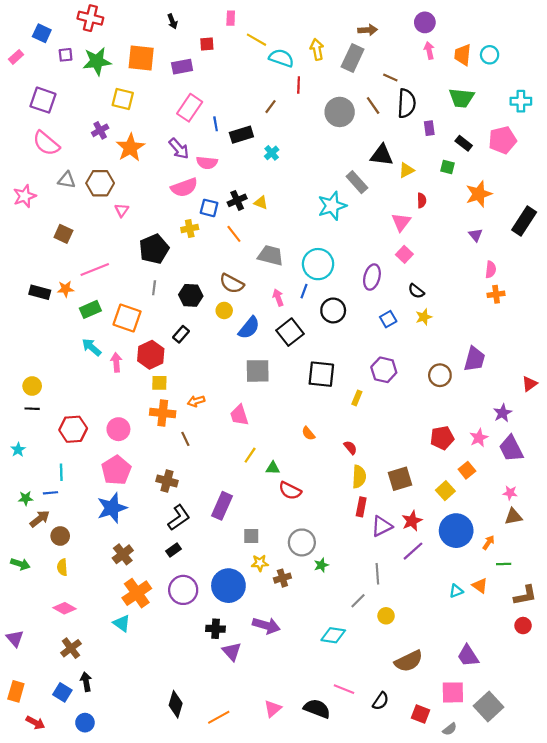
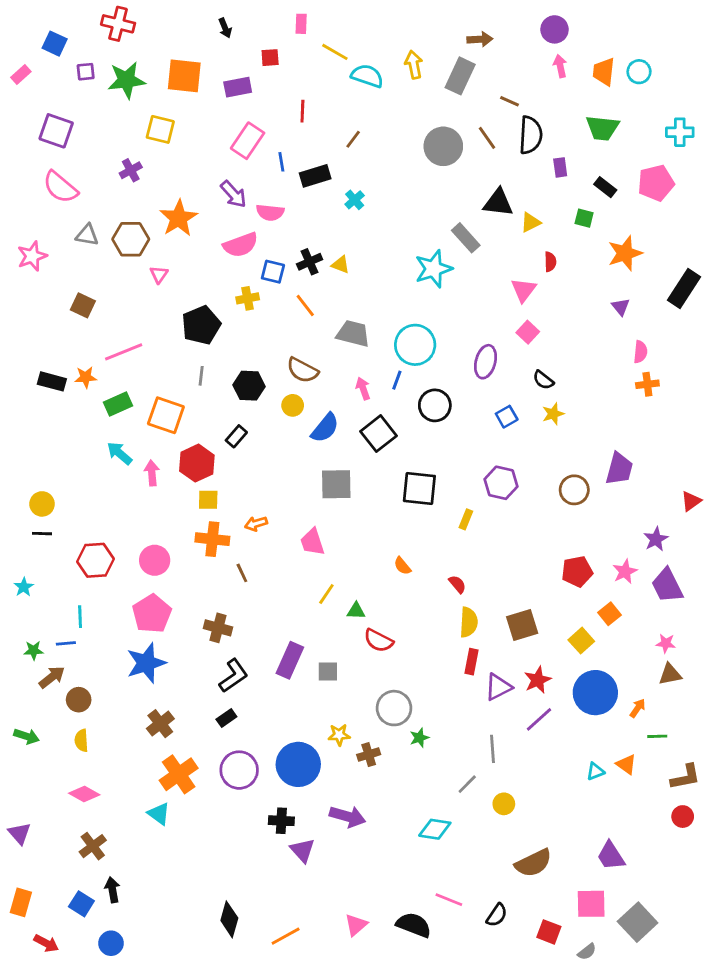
red line: (299, 85) -> (302, 111), moved
orange star: (130, 148) -> (179, 218), moved
gray square: (251, 536) -> (328, 671), moved

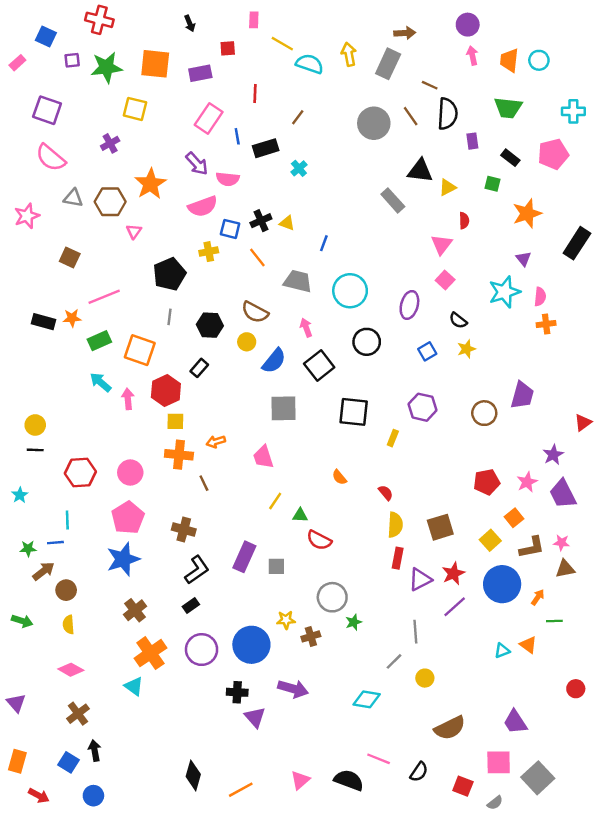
cyan star: (433, 269) -> (504, 292), moved
blue line: (397, 380) -> (324, 243), moved
brown L-shape: (685, 777) -> (532, 547), moved

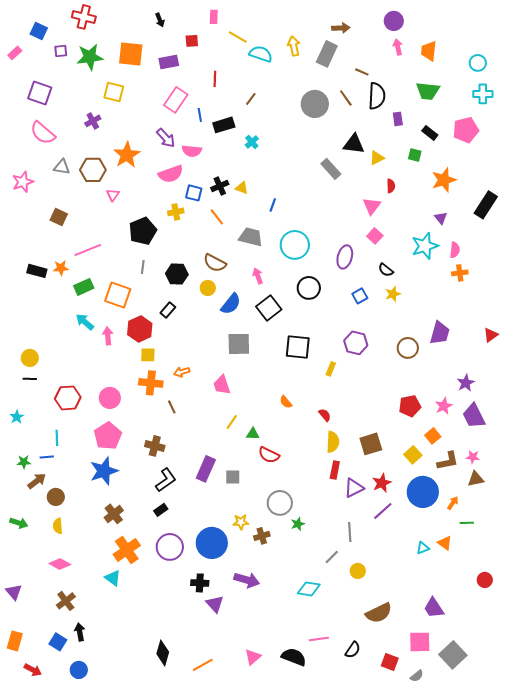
cyan circle: (539, 60) -> (478, 63), moved
red triangle: (583, 423) -> (491, 335), moved
pink line: (379, 759) -> (319, 639), turned -30

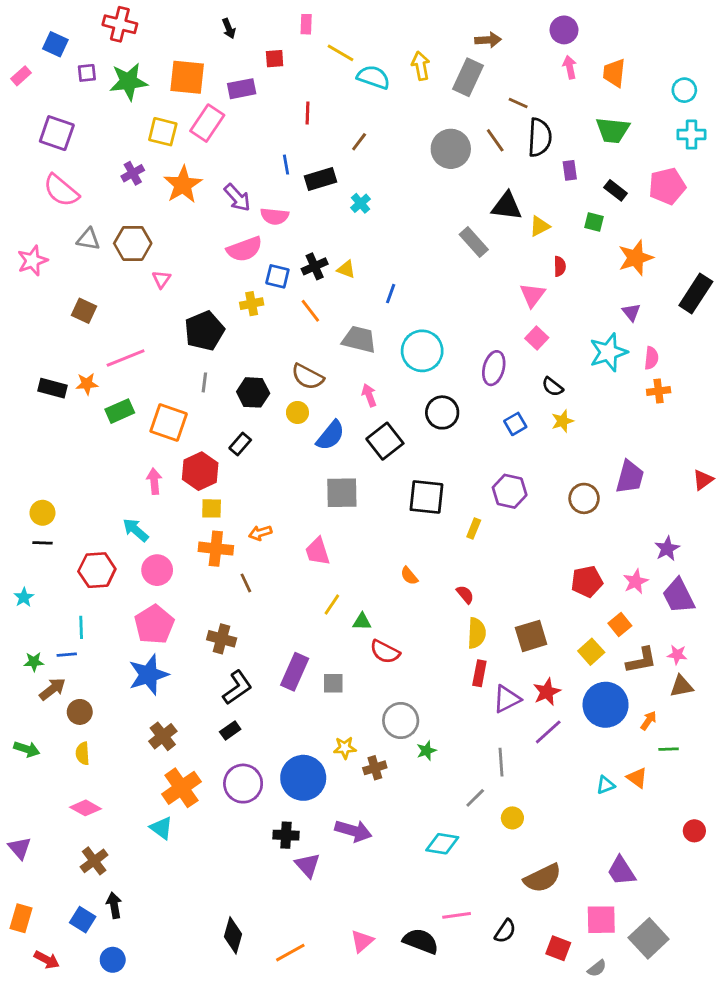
pink rectangle: (176, 100) -> (207, 123), moved
orange star: (127, 155) -> (183, 185), moved
cyan arrow: (85, 322) -> (136, 530), moved

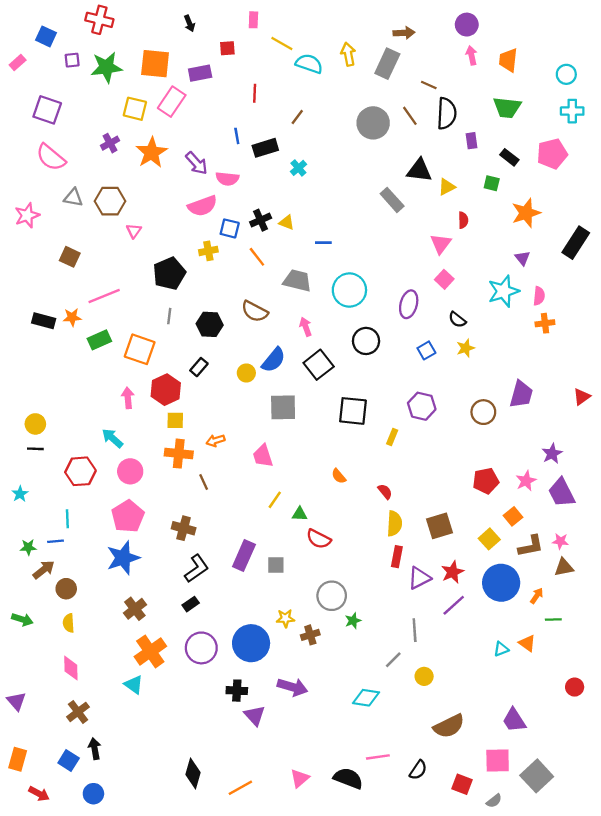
blue line: (391, 294) -> (323, 243), turned 70
yellow circle: (297, 412) -> (246, 373), moved
pink diamond: (85, 808) -> (71, 668), turned 60

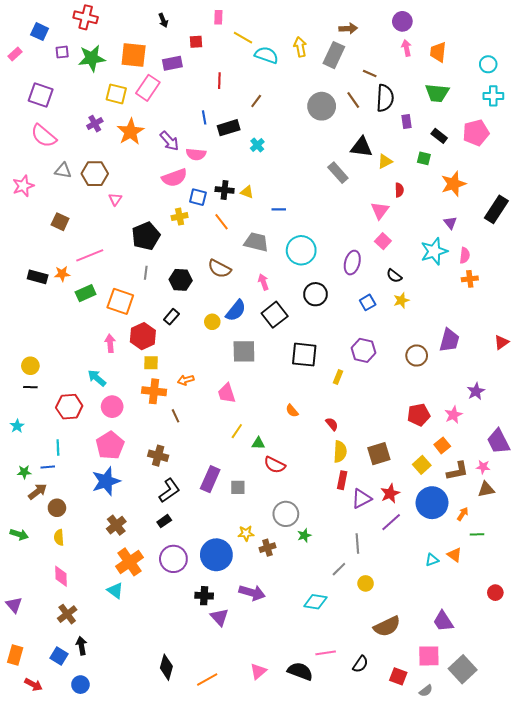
black cross: (261, 220) -> (225, 190), turned 30
purple trapezoid: (562, 493) -> (498, 441), moved

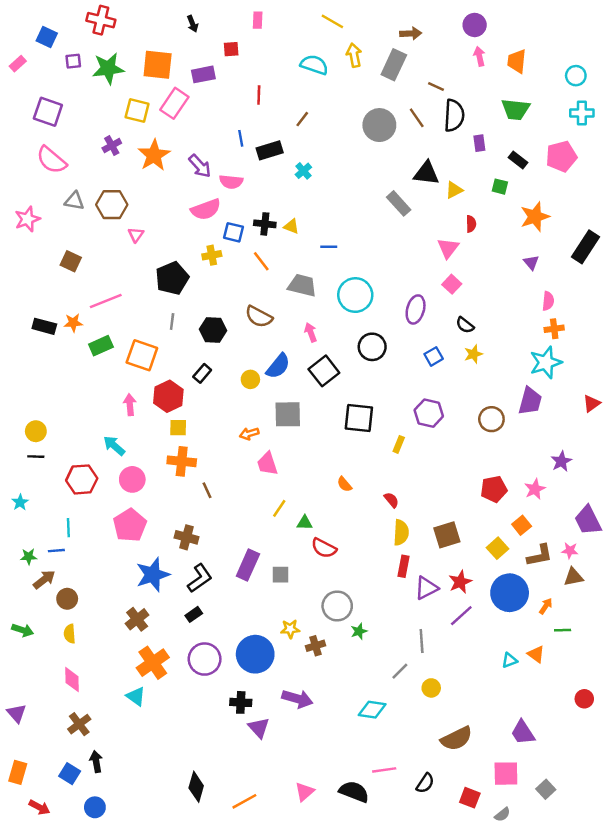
yellow line: (243, 38) -> (332, 21), moved
cyan star: (434, 251) -> (546, 363), moved
orange arrow: (186, 380) -> (249, 434), moved
blue star: (106, 481) -> (153, 575), moved
gray square: (463, 669) -> (546, 789), size x0.6

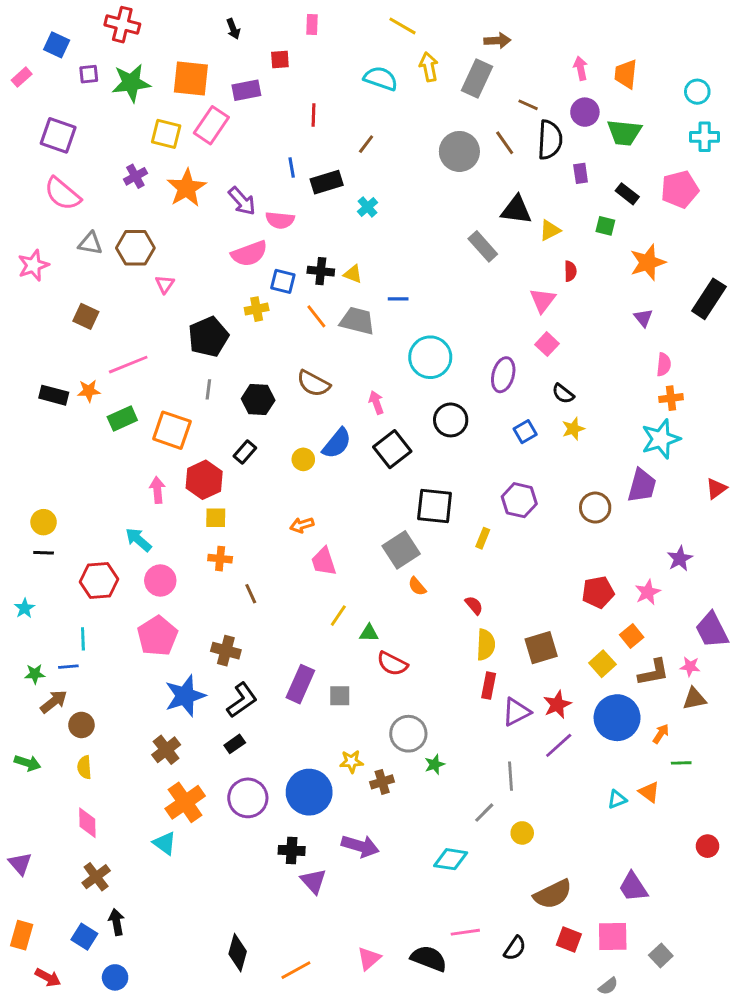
purple circle: (475, 25) -> (585, 112), moved
gray trapezoid: (302, 285) -> (357, 321), moved
gray square: (288, 414) -> (401, 550), moved, turned -32
orange cross: (182, 461) -> (220, 559), size x0.7
red square: (470, 798) -> (569, 939), moved

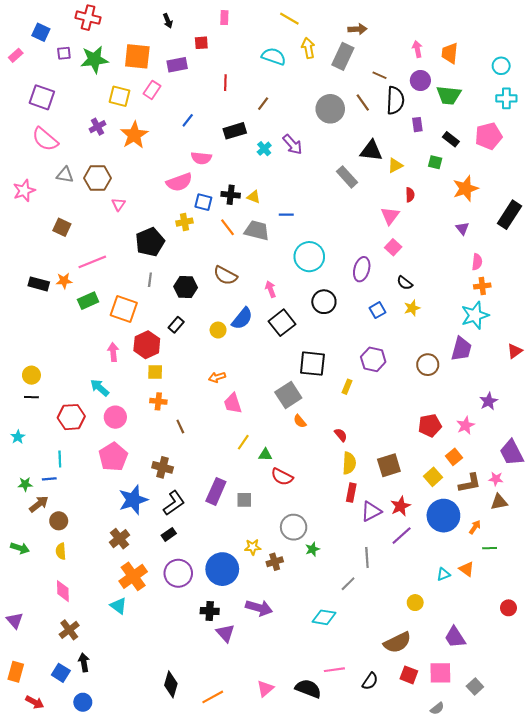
pink rectangle: (211, 125) -> (152, 90), size x0.7
blue line: (292, 168) -> (188, 120), moved, turned 48
purple arrow: (242, 201) -> (293, 144), moved
yellow circle: (522, 833) -> (415, 603), moved

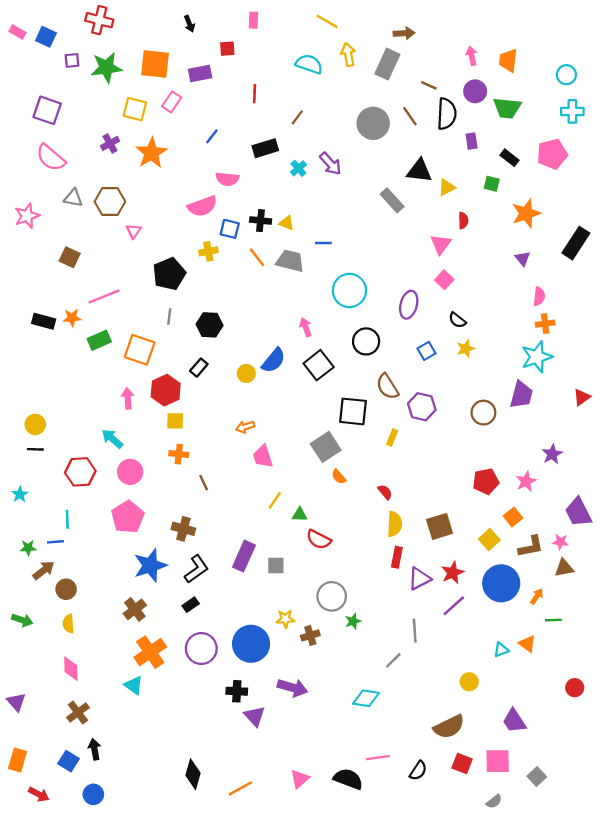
pink rectangle: (16, 55) -> (17, 32), moved, turned 72
brown semicircle: (225, 276) -> (387, 387), moved, turned 30

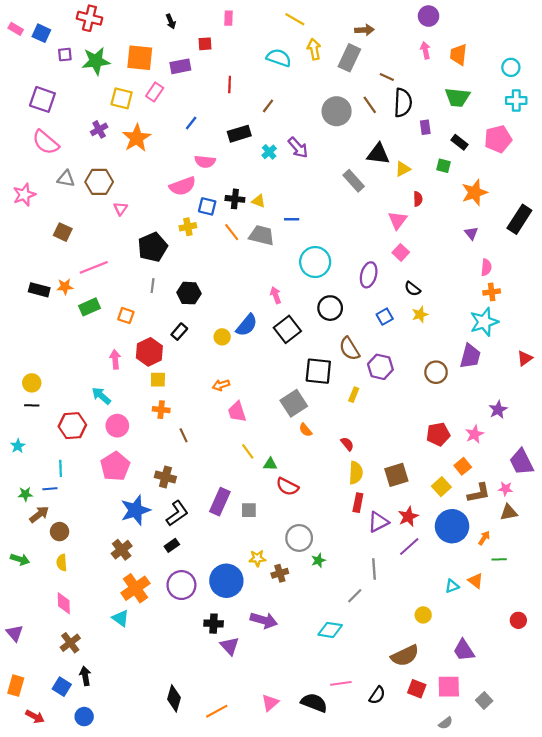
purple circle: (475, 91) -> (429, 16), moved
orange square: (140, 350) -> (126, 316), size x0.6
yellow line: (275, 500) -> (248, 451), turned -70

